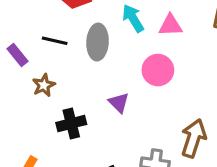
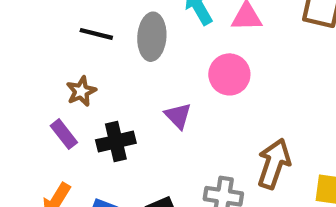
purple rectangle: (17, 55) -> (64, 134), moved

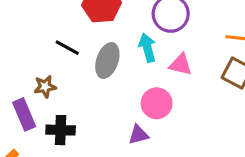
purple triangle: (178, 116) -> (138, 135), moved, turned 45
purple rectangle: (64, 134) -> (24, 114), size x1.4

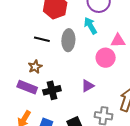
pink triangle: (180, 65) -> (118, 41), moved
purple rectangle: (24, 114) -> (27, 87), turned -30
purple triangle: (138, 135) -> (88, 86), moved

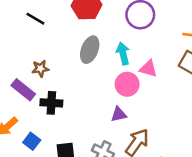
cyan arrow: (90, 26) -> (123, 53), moved
black line: (42, 39) -> (35, 19), moved
purple triangle: (88, 86) -> (119, 114), moved

